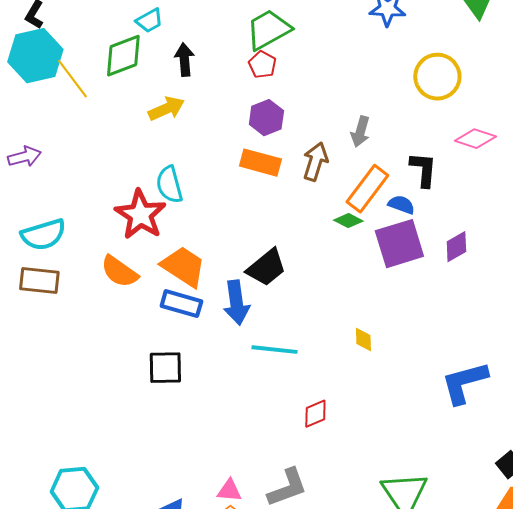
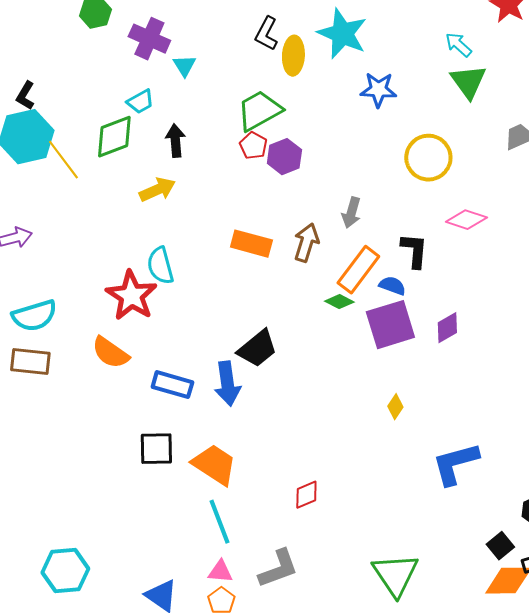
purple hexagon: (266, 118) -> (284, 157), moved
orange trapezoid: (183, 267) -> (214, 465), moved
yellow diamond: (363, 340) -> (395, 407), moved, turned 35
cyan line: (274, 350) -> (219, 522), moved, turned 63

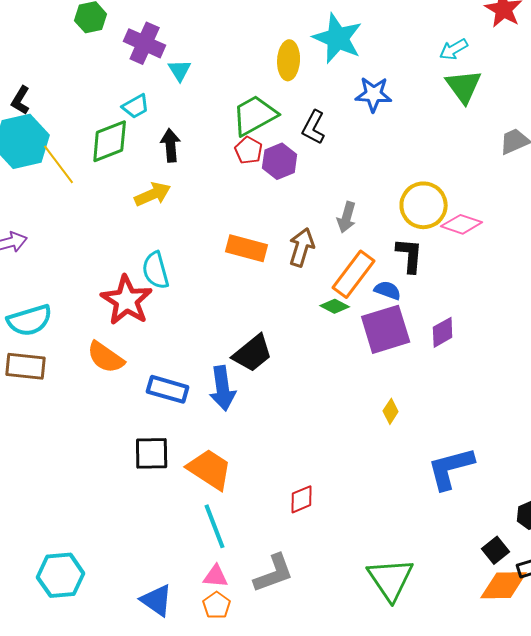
black L-shape: (266, 34) -> (314, 127), moved
cyan arrow: (458, 45) -> (454, 49), turned -72
yellow circle: (428, 158) -> (424, 205), moved

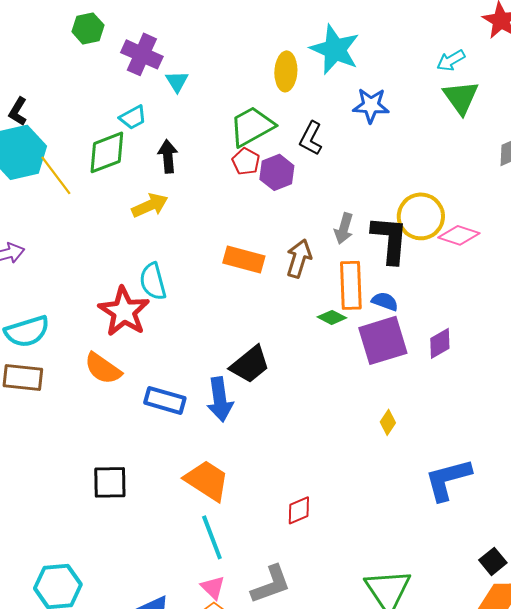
black L-shape: (410, 255) -> (390, 239), moved, size x1.4
orange rectangle: (354, 274) -> (351, 285), turned -39
black square: (152, 453) -> (110, 482), moved
pink triangle: (216, 576) -> (213, 587), turned 40

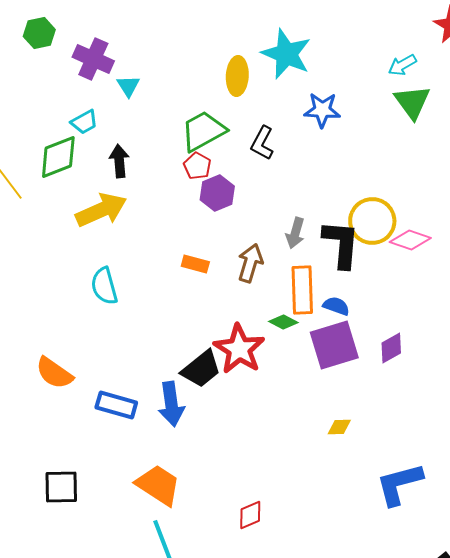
purple hexagon: (277, 172) -> (217, 193), moved
yellow arrow: (150, 205) -> (101, 210), size x1.4
orange rectangle: (244, 259) -> (195, 264), size x0.7
red star: (124, 311) -> (239, 349), moved
yellow diamond: (388, 422) -> (339, 427), turned 55

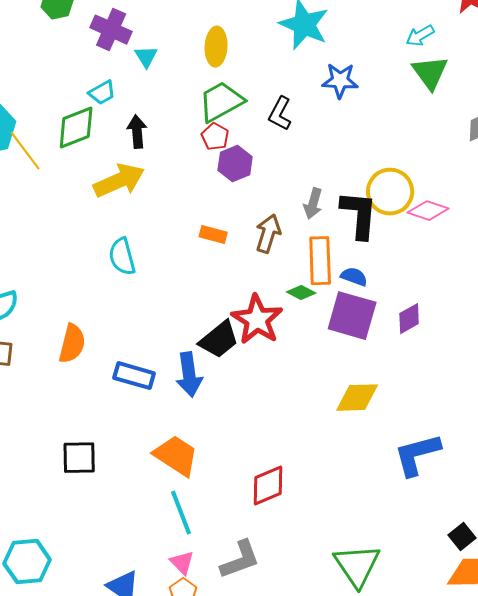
yellow ellipse: (237, 76) -> (216, 47), moved
purple square: (334, 345) -> (352, 316), turned 33
orange semicircle: (54, 373) -> (72, 344), turned -111
yellow diamond: (339, 427) -> (357, 398), size x1.8
red diamond: (250, 515) -> (268, 486), size x1.4

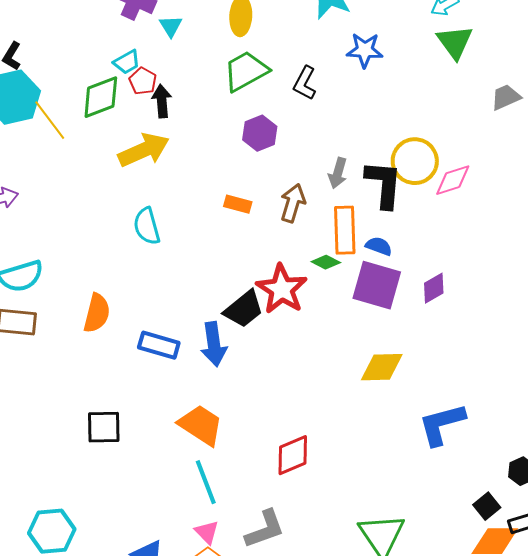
red pentagon: (215, 137) -> (143, 81), moved
pink diamond: (428, 211) -> (453, 180), turned -36

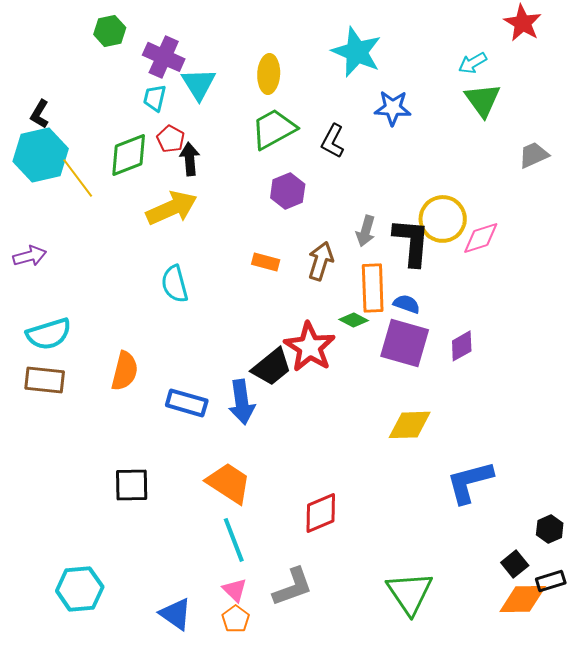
cyan triangle: (171, 26) -> (199, 84), size x1.5
cyan trapezoid: (127, 62) -> (155, 98), moved, turned 132

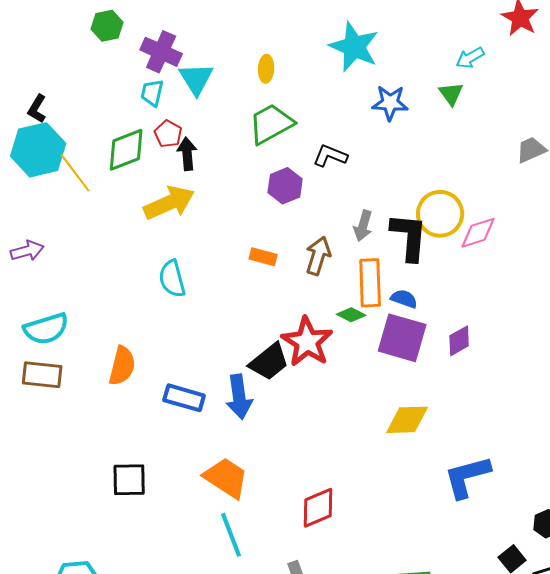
yellow ellipse: (269, 74) -> (266, 69), size x0.7
green triangle: (483, 100) -> (451, 94), moved, size x0.7
black L-shape: (333, 141) -> (330, 156), moved, turned 84

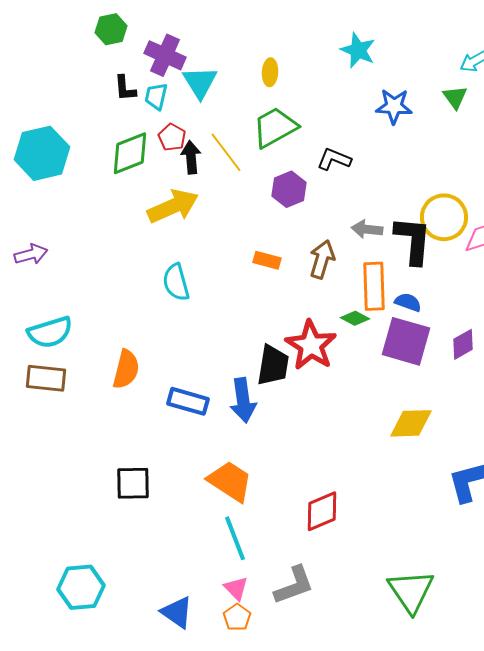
cyan star: (354, 47) -> (358, 50), size x0.7
black L-shape: (37, 109) -> (125, 88), moved, turned -36
yellow line: (75, 173) -> (226, 152), moved
gray arrow: (363, 226) -> (367, 229), turned 80
black trapezoid: (269, 362) -> (273, 365), turned -42

